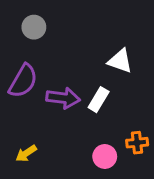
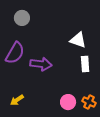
white rectangle: (99, 100) -> (85, 64), moved, turned -35
orange cross: (137, 143) -> (89, 102), moved, turned 32

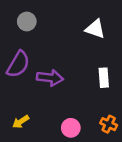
white triangle: (78, 40) -> (95, 29), moved
pink circle: (68, 102) -> (71, 128), moved

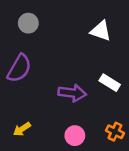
purple arrow: (50, 78) -> (72, 93), moved
white rectangle: (104, 78) -> (110, 83), turned -54

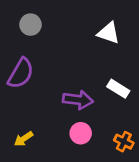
pink circle: (75, 136) -> (81, 133), moved

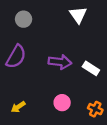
white triangle: (109, 33) -> (78, 15), moved, turned 36
purple arrow: (78, 100) -> (60, 62), moved

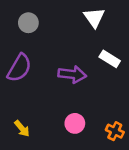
white rectangle: (91, 68) -> (110, 59), moved
yellow arrow: (18, 107) -> (22, 129), turned -96

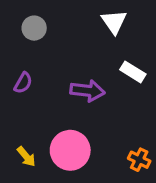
purple semicircle: (19, 68) -> (23, 83), size x0.6
pink circle: (75, 123) -> (70, 150), moved, size x1.6

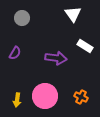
yellow arrow: (26, 157) -> (17, 100), turned 48
orange cross: (139, 160) -> (81, 97), moved

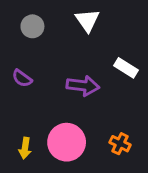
white triangle: (73, 14) -> (87, 20), moved
purple semicircle: (15, 53) -> (22, 78), turned 96

